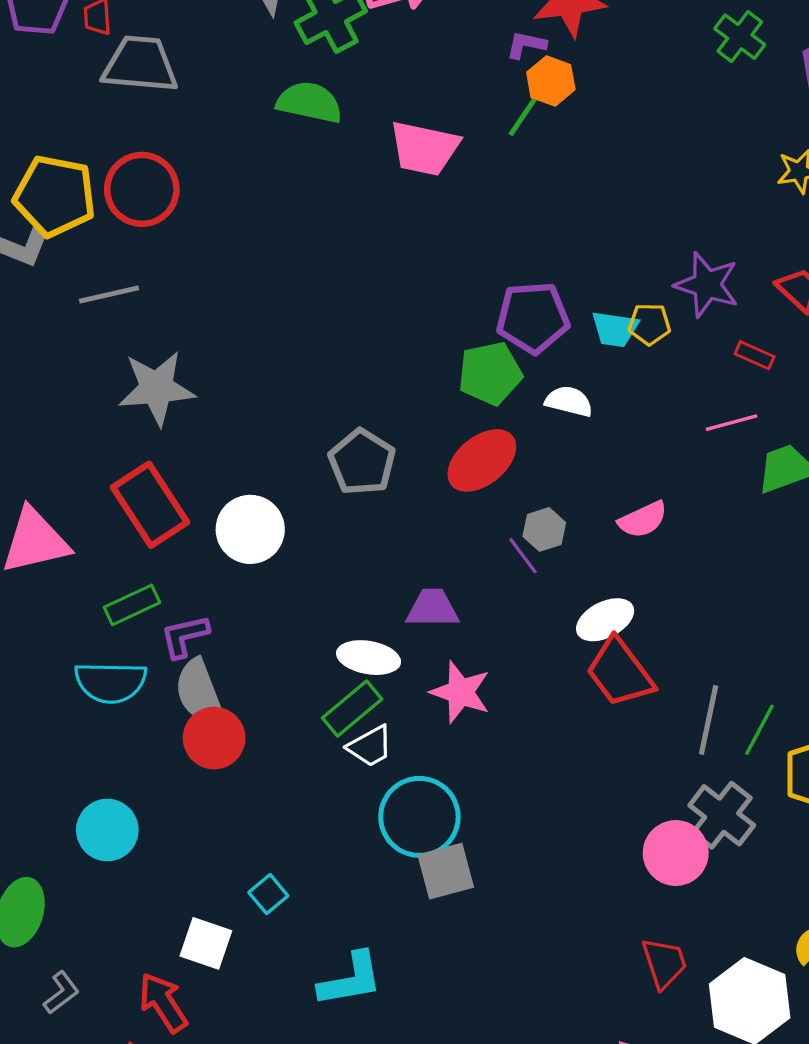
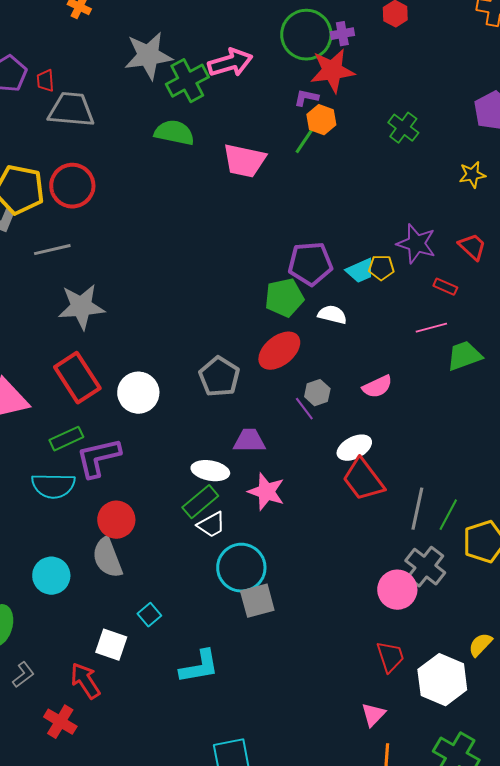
green cross: (740, 37) -> (403, 128), moved
cyan trapezoid: (615, 329) -> (360, 271), turned -32
gray pentagon: (362, 462) -> (219, 377), moved
purple L-shape: (185, 636) -> (98, 458), size x1.5
gray semicircle: (199, 692) -> (107, 558), moved

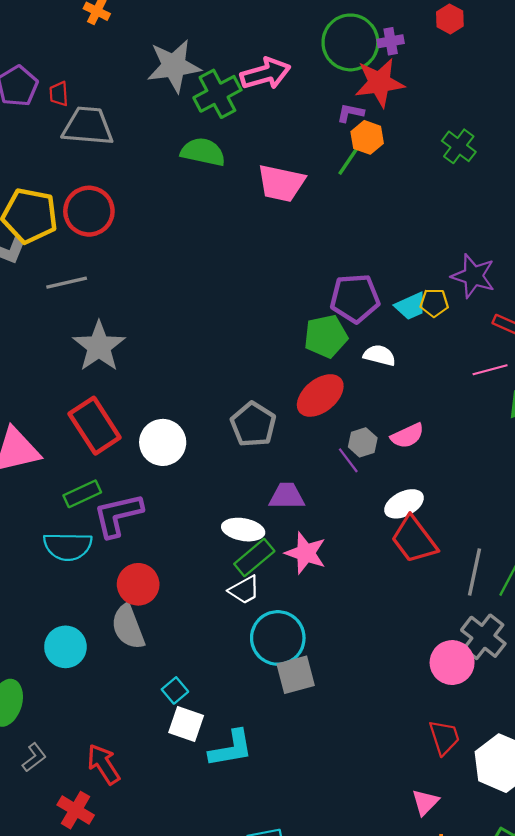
gray star: (81, 307) -> (99, 346), turned -30
pink semicircle: (377, 387) -> (407, 436), moved
green rectangle: (200, 502) -> (254, 557), moved
white square: (111, 645) -> (186, 724), moved

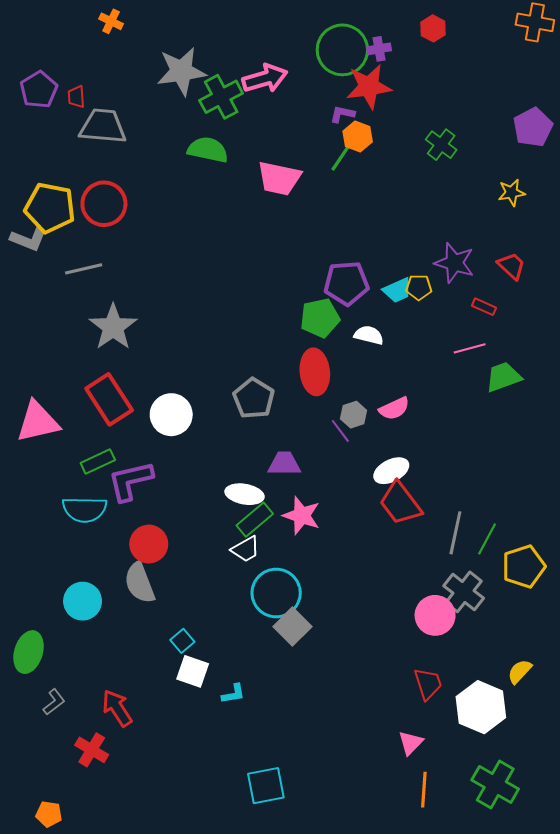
red ellipse: (320, 395) -> (315, 372), turned -57
gray square: (296, 675) -> (292, 627), turned -30
cyan L-shape: (231, 749) -> (233, 694), size x0.6

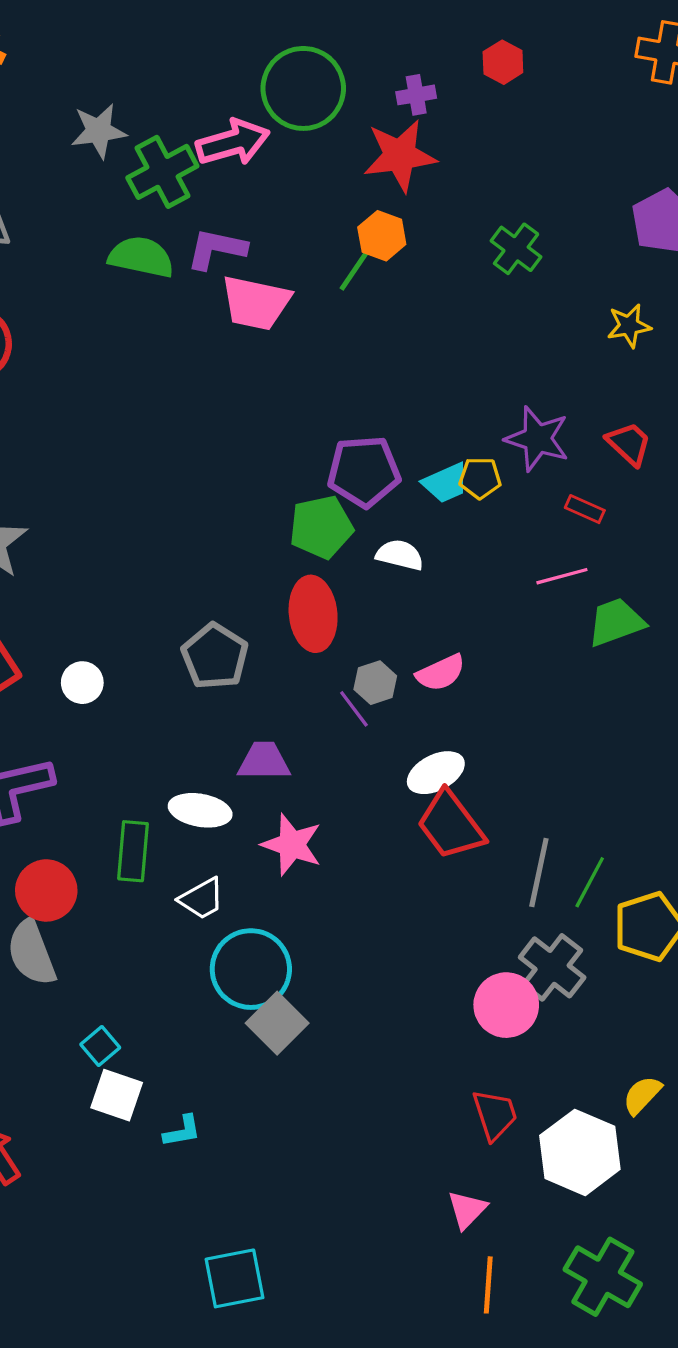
green circle: (342, 50) -> (303, 88), moved
gray star: (181, 71) -> (99, 131), size x0.7
purple L-shape: (342, 114) -> (216, 249), moved, size x1.5
white circle: (171, 415) -> (82, 683), size x0.6
green rectangle: (255, 520) -> (133, 851), moved, turned -45

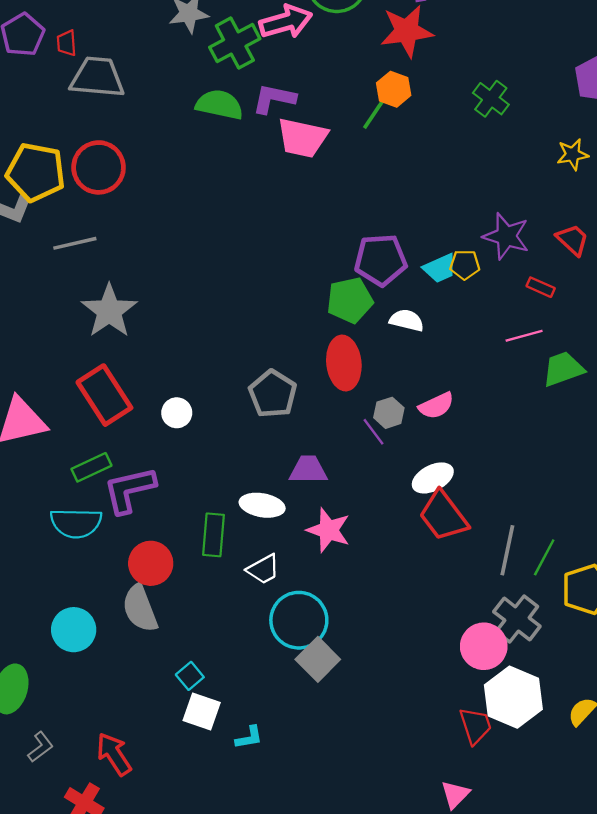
white hexagon: (580, 1152) -> (513, 697), moved

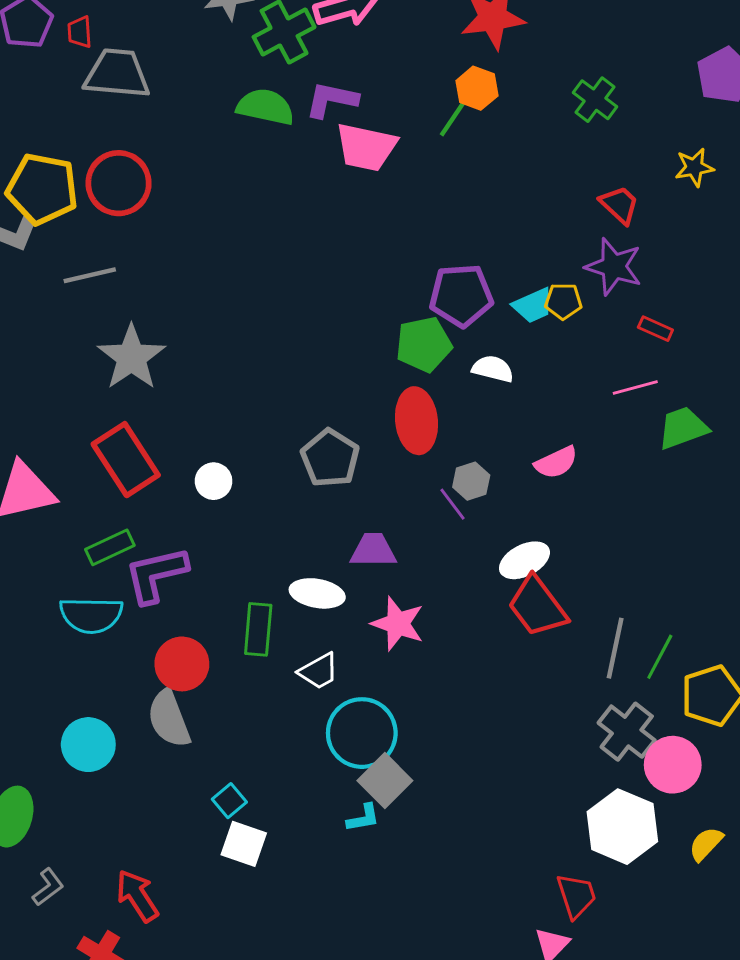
red trapezoid: (573, 240) -> (619, 205), moved
pink semicircle: (436, 406) -> (556, 462), moved
pink circle: (484, 646) -> (673, 765), moved
red trapezoid: (475, 726) -> (576, 896), moved
cyan L-shape: (249, 738) -> (363, 818), moved

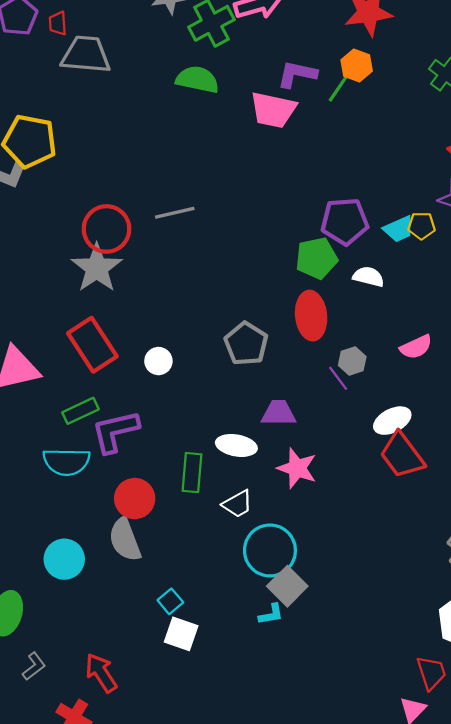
purple L-shape: (332, 100) -> (297, 74), moved
red circle: (119, 183) -> (106, 229), moved
gray line: (90, 275) -> (175, 213), moved

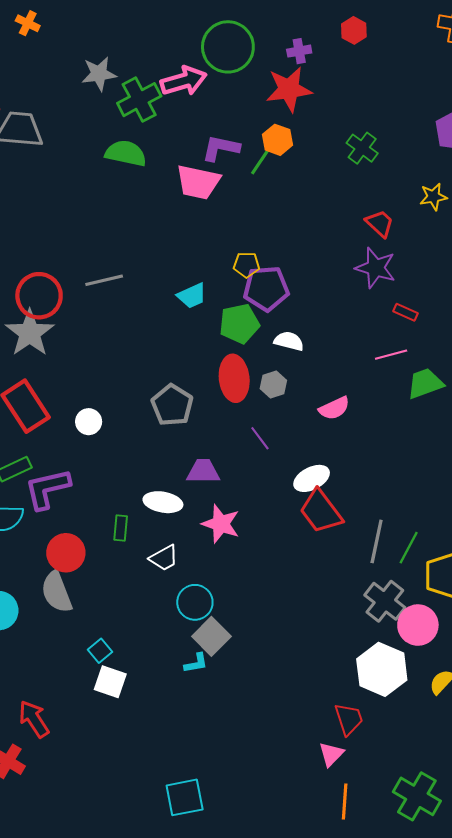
yellow pentagon: (421, 226) -> (247, 265), moved
cyan trapezoid: (399, 229) -> (192, 296), moved
gray hexagon: (352, 361) -> (273, 384), moved
green rectangle: (192, 473) -> (121, 528), size x0.7
cyan circle: (270, 550) -> (195, 602), size x0.7

